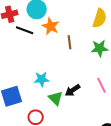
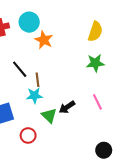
black line: (25, 30) -> (20, 69), moved, turned 30
brown line: (70, 42) -> (38, 80), moved

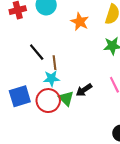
orange star: (44, 40) -> (80, 22), moved
red circle: (28, 135) -> (48, 101), moved, size x1.5

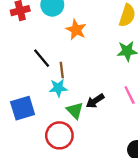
orange star: (80, 22) -> (76, 30), moved
red circle: (48, 101) -> (59, 135), moved

